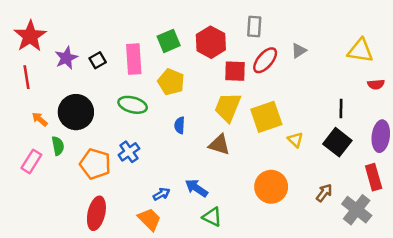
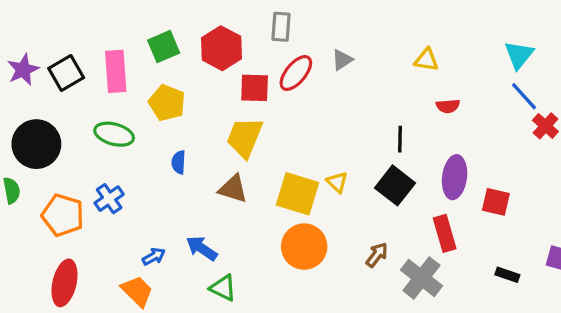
yellow triangle: (360, 51) -> (426, 60), size x0.7
black square: (98, 60) -> (66, 73), size x1.5
yellow square: (266, 117) -> (298, 194), moved, turned 36

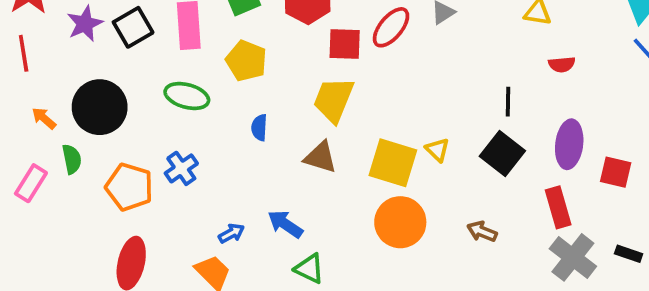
brown arrow: (377, 255) -> (482, 231), turned -105
gray cross: (421, 278) -> (573, 257), moved

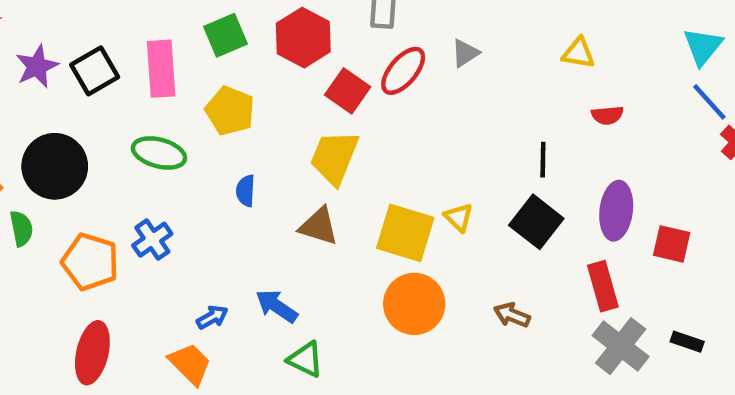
red square: (345, 44) -> (348, 91), turned 33

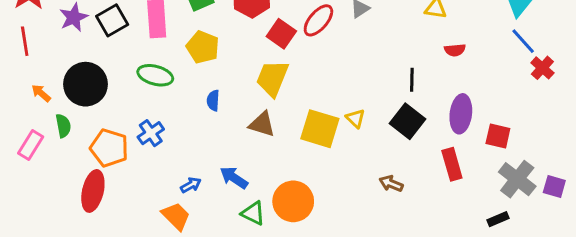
orange circle: (414, 304) -> (293, 201), moved
black rectangle: (687, 342) -> (498, 219), moved, turned -42
gray cross: (621, 346) -> (517, 179), moved
red ellipse: (92, 353) -> (93, 191), moved

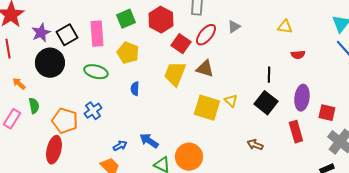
black circle: (86, 84) -> (50, 63), moved
brown triangle: (262, 124) -> (205, 69), moved

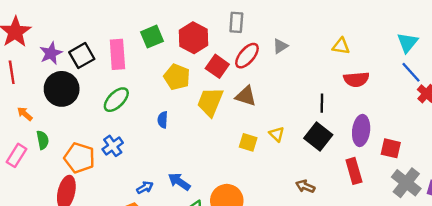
yellow pentagon: (128, 53) -> (177, 77), moved
red semicircle: (298, 55) -> (356, 79), size x1.5
green ellipse: (96, 72) -> (116, 100), turned -60
yellow square: (207, 108) -> (248, 142), size x0.6

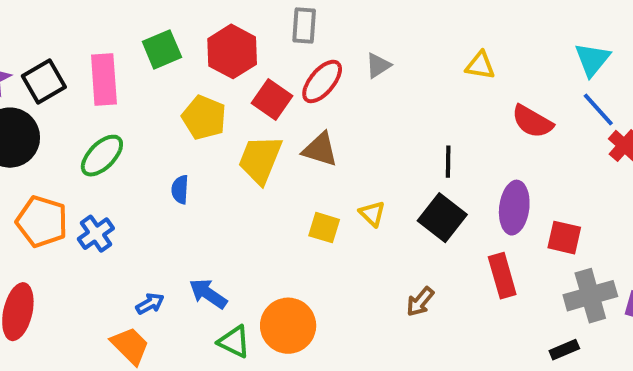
red semicircle: (356, 79) -> (532, 122), moved, turned 35
orange pentagon: (79, 158) -> (42, 222), moved
gray cross: (406, 183) -> (590, 296), turned 36
brown arrow: (305, 186) -> (420, 302), turned -72

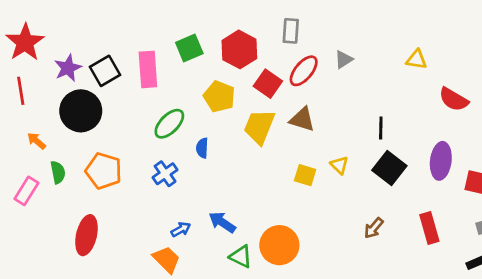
green ellipse: (102, 156) -> (169, 124), moved
black line: (448, 162) -> (381, 128), moved
blue cross: (96, 234) -> (165, 174), moved
red rectangle: (502, 276) -> (429, 228), moved

